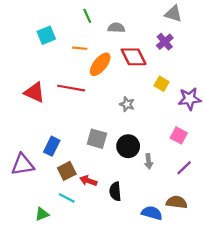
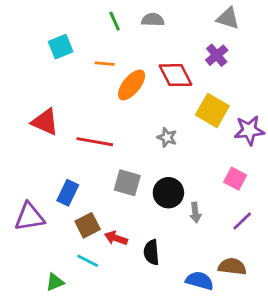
gray semicircle: (116, 28) -> (153, 20), moved
yellow square: (162, 84) -> (212, 110), size x1.6
red line: (71, 88) -> (95, 142), moved

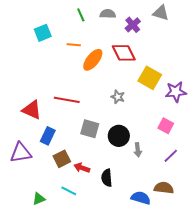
purple cross: (217, 55) -> (133, 25), moved
red triangle: (45, 122) -> (32, 110), moved
cyan line: (88, 261) -> (69, 191), moved

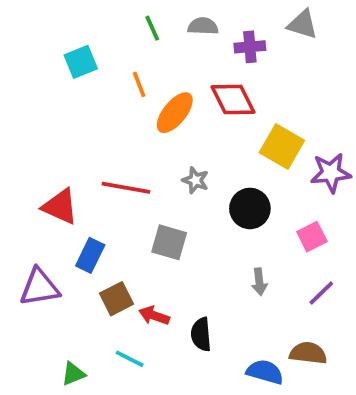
purple cross: (133, 25) -> (250, 47), turned 35
orange line: (74, 45) -> (139, 84), turned 64
gray star: (118, 97) -> (195, 180), moved
pink square: (166, 126) -> (312, 237), turned 35
black circle: (119, 136) -> (250, 208), moved

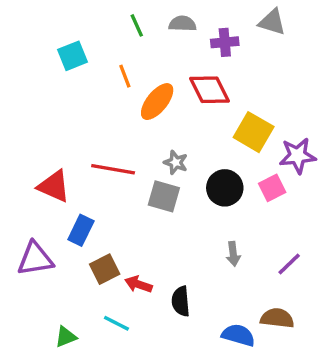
pink square: (312, 237) -> (272, 188), moved
gray square: (169, 242) -> (164, 196), moved

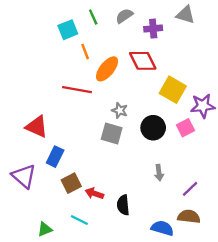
gray semicircle: (182, 24) -> (124, 16), turned -36
cyan square: (72, 56) -> (68, 30), moved
red line: (113, 169) -> (77, 90), moved
purple triangle: (35, 259) -> (24, 176), turned 50
purple line: (289, 264) -> (190, 189), moved

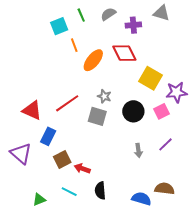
red line: (77, 90) -> (67, 103), moved, turned -45
purple line: (190, 189) -> (165, 144), moved
black semicircle: (123, 205) -> (100, 191), moved

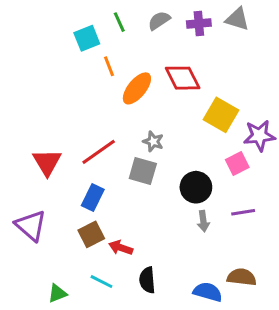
purple cross: (133, 25) -> (199, 24), moved
red triangle: (32, 110) -> (47, 162), turned 35
black circle: (133, 111) -> (196, 187), moved
blue rectangle: (48, 136) -> (93, 198), moved
purple line: (165, 144) -> (243, 212), turned 35

